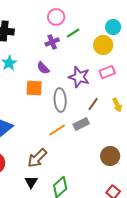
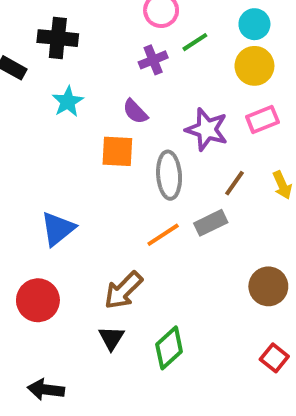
cyan circle: (113, 27) -> (254, 24), moved

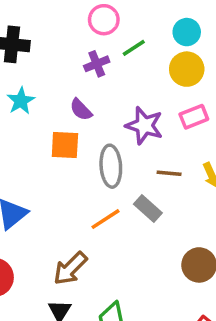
brown line: (235, 183) -> (169, 173), turned 60
gray rectangle: (211, 223) -> (148, 209), turned 68

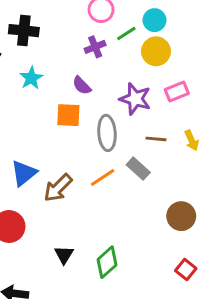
cyan circle: (187, 32) -> (154, 20), moved
yellow circle: (187, 69) -> (156, 51), moved
brown arrow: (70, 269) -> (58, 188), moved

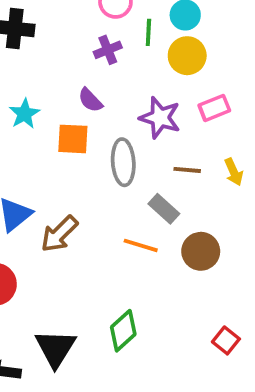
green line: (126, 33) -> (148, 32), turned -54
cyan star: (31, 78) -> (24, 114), moved
orange line: (103, 178) -> (141, 245), moved, turned 50
brown circle: (181, 216) -> (201, 251), moved
black triangle: (64, 255) -> (55, 348), moved, size x1.6

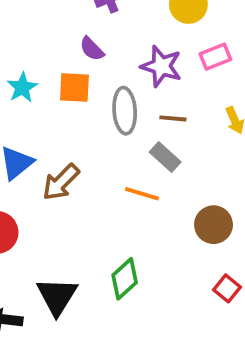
cyan star: (24, 114) -> (22, 87), moved
brown line: (187, 170) -> (173, 118), moved
brown circle: (201, 251) -> (213, 225), moved

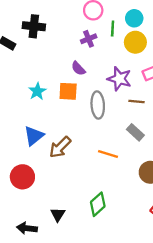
brown line: (173, 118) -> (137, 102), moved
gray rectangle: (165, 157) -> (135, 132), moved
black triangle: (57, 296) -> (58, 214), size x0.6

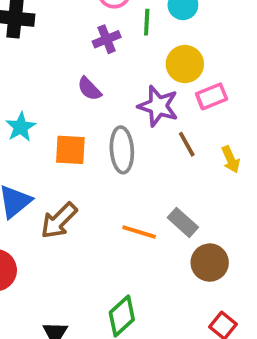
yellow circle: (135, 42) -> (185, 64), moved
orange square: (68, 91) -> (70, 150), moved
brown line: (137, 102) -> (187, 144), turned 56
gray rectangle: (135, 132) -> (183, 222), moved

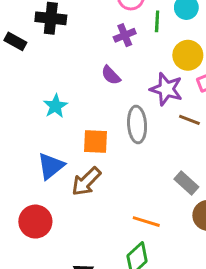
brown line: (187, 144) -> (189, 120), turned -40
orange square: (70, 150) -> (95, 141), moved
orange line: (139, 232) -> (146, 222), moved

